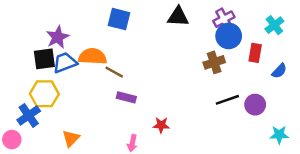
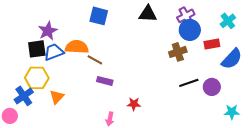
red rectangle: (255, 53) -> (212, 44), turned 70
blue semicircle: (279, 71) -> (232, 59), size x1.6
orange triangle: (71, 138) -> (57, 97), moved

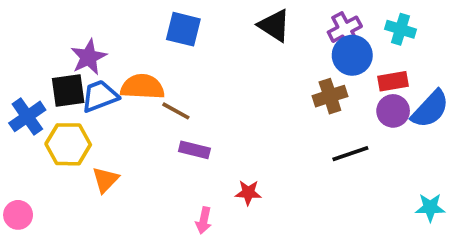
black triangle: (148, 14) -> (274, 26), turned 30
cyan cross: (228, 21) -> (400, 29), moved, turned -35
purple circle: (212, 87) -> (393, 111), moved
blue cross: (24, 96) -> (27, 116), moved

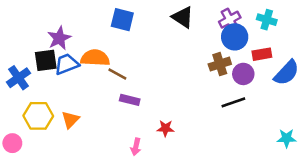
purple circle: (393, 111) -> (243, 74), moved
yellow hexagon: (68, 144) -> (38, 116), moved

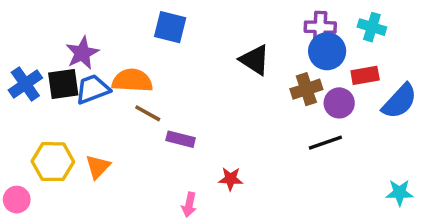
black triangle: (183, 17) -> (255, 60), moved
purple cross: (230, 20) -> (320, 27), turned 30
brown line: (117, 74) -> (148, 113), moved
blue cross: (19, 78) -> (25, 84), moved

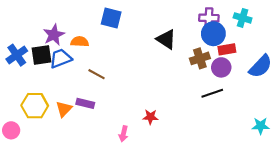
red rectangle: (365, 75) -> (227, 49), moved
orange semicircle: (132, 81) -> (80, 42), moved, size x0.7
purple rectangle: (181, 139) -> (85, 103), moved

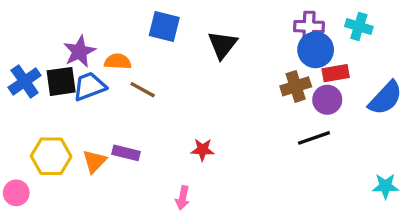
black triangle: (166, 39) -> (222, 45), moved, turned 35
brown line: (97, 74) -> (143, 90), moved
red star: (150, 117) -> (203, 150), moved

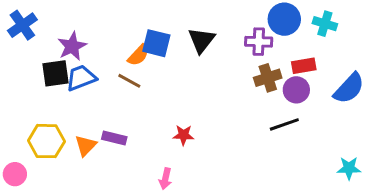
blue square: (164, 27) -> (156, 43), moved
purple cross: (309, 27) -> (259, 42), moved
blue circle: (316, 50) -> (284, 19), moved
orange semicircle: (118, 61) -> (138, 55), moved, turned 130
blue cross: (25, 81) -> (22, 25), moved

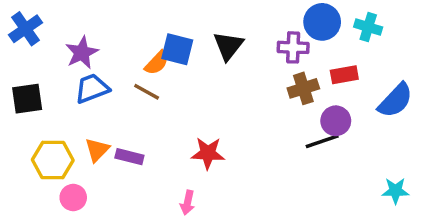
black square: (56, 73) -> (27, 99), moved
purple circle: (296, 90) -> (336, 121), moved
red star: (183, 135) -> (208, 153), size x1.4
orange triangle: (86, 146) -> (97, 150), moved
pink circle: (15, 174) -> (73, 198), moved

